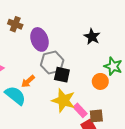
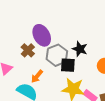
brown cross: (15, 24) -> (28, 50), moved, turned 32
black star: (92, 37) -> (80, 49), moved

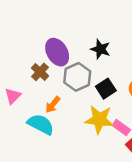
black star: (80, 49) -> (100, 49), moved
black square: (68, 65) -> (106, 89), moved, turned -35

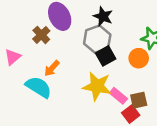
gray hexagon: (77, 77) -> (97, 39), moved

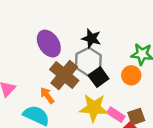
brown cross: (41, 35) -> (64, 75), moved, size x1.6
orange arrow: (52, 68) -> (47, 95), turned 108

